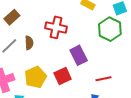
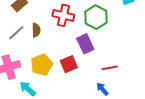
green hexagon: (110, 29) -> (96, 17), moved

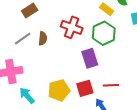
red square: (69, 64) -> (85, 88), moved
yellow pentagon: (42, 65) -> (59, 90), moved

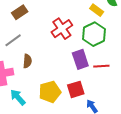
red cross: (72, 27) -> (62, 29), turned 35
brown semicircle: (43, 38) -> (27, 61), moved
red line: (111, 85) -> (101, 66), moved

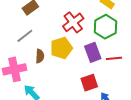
yellow pentagon: (50, 92) -> (61, 48), moved

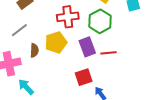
red cross: (73, 22) -> (68, 17), turned 30

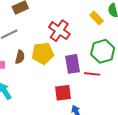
red cross: (68, 17) -> (59, 31), turned 30
green hexagon: (100, 21) -> (103, 51), moved

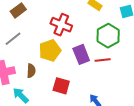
brown semicircle: (20, 57) -> (31, 71), moved
red square: (63, 93) -> (61, 86), moved, turned 36

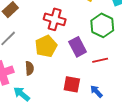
red line: (103, 60) -> (100, 60), moved
red square: (61, 86) -> (72, 84), moved

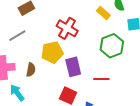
purple rectangle: (78, 47) -> (73, 67), moved

